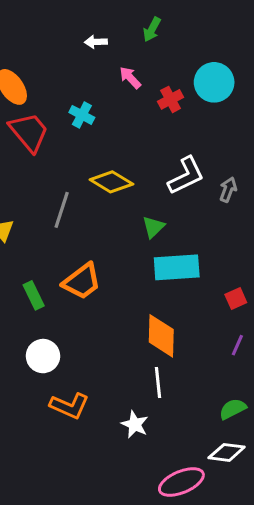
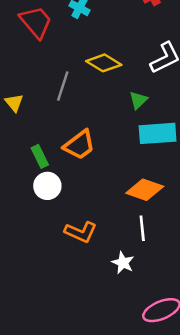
orange diamond: (161, 336) -> (145, 190), turned -72
white circle: (43, 356) -> (47, 186), moved
orange L-shape: (69, 406) -> (81, 232), moved

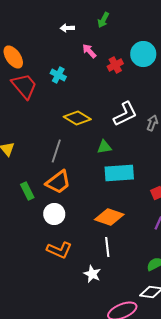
gray line: (63, 86) -> (56, 151), moved
green triangle: (138, 100) -> (104, 147), turned 35
white circle: (47, 186) -> (54, 214), moved

